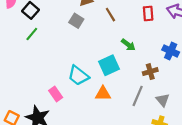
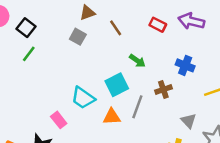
red rectangle: (148, 14) -> (158, 25), turned -56
gray line: (138, 96) -> (137, 107), moved
gray triangle: (163, 100) -> (189, 121), moved

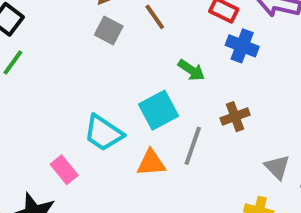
gray square: (78, 37) -> (109, 31), moved
blue cross: (185, 65) -> (242, 46), moved

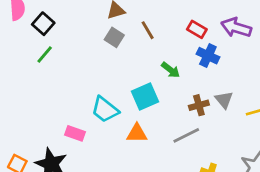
gray line: (193, 146) -> (186, 135), moved, turned 40
gray triangle: (277, 167) -> (224, 100), moved
pink rectangle: (64, 170) -> (75, 133), turned -36

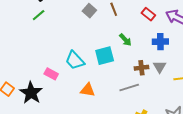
blue cross: (208, 56) -> (160, 42), moved, turned -35
orange triangle: (137, 133) -> (88, 90), moved

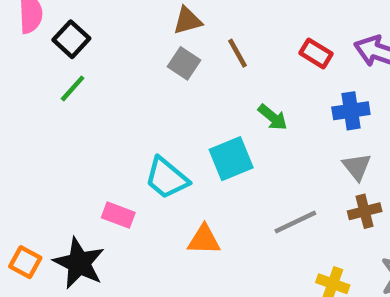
brown cross: (141, 68) -> (365, 211), moved

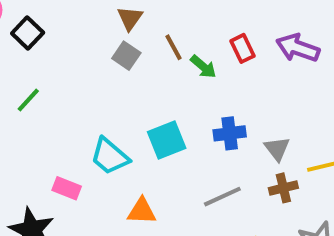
brown triangle: (187, 21) -> (130, 18), turned -40
red rectangle: (316, 53) -> (243, 48), turned 32
green line: (73, 88) -> (28, 100), moved
blue cross: (351, 111) -> (230, 133), moved
green arrow: (273, 117) -> (203, 67), moved

